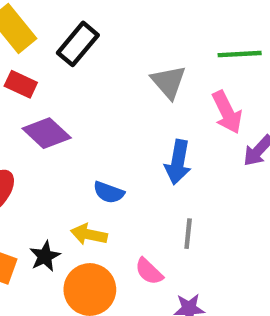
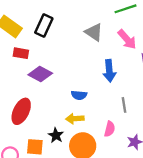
pink semicircle: (149, 271) -> (110, 129), turned -105

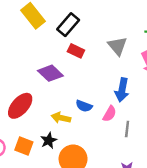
red rectangle: (21, 53) -> (76, 51), moved
yellow arrow: (75, 119) -> (61, 118), moved
pink semicircle: (110, 129) -> (110, 114), moved

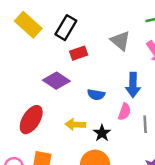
red rectangle: (76, 51) -> (79, 53), turned -35
blue semicircle: (84, 106) -> (96, 95), moved
black star: (49, 140) -> (102, 133), moved

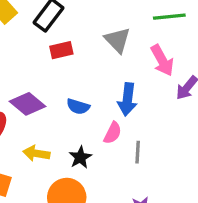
purple diamond: (56, 81) -> (28, 104), moved
yellow arrow: (75, 125) -> (36, 153), moved

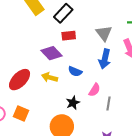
blue arrow: (127, 99) -> (105, 59), moved
purple diamond: (28, 104) -> (51, 53), moved
yellow arrow: (36, 153) -> (50, 77), moved

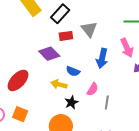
gray triangle: (104, 33) -> (89, 29), moved
yellow arrow: (50, 77) -> (59, 84), moved

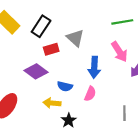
pink semicircle: (93, 89) -> (90, 94), moved
gray line: (107, 102) -> (124, 113), moved

